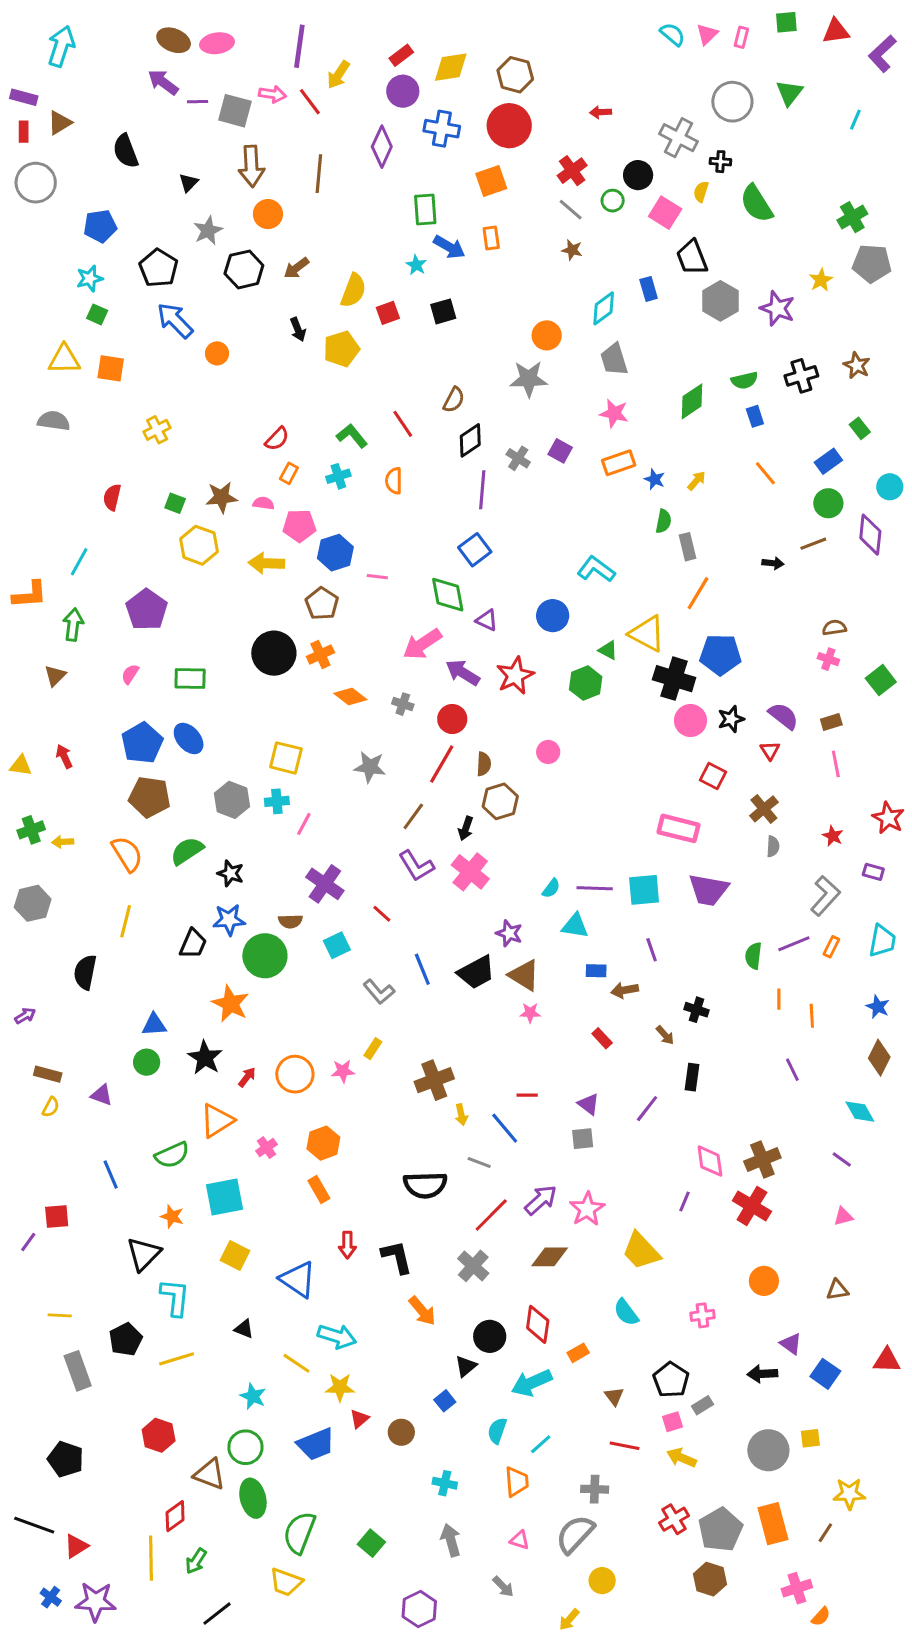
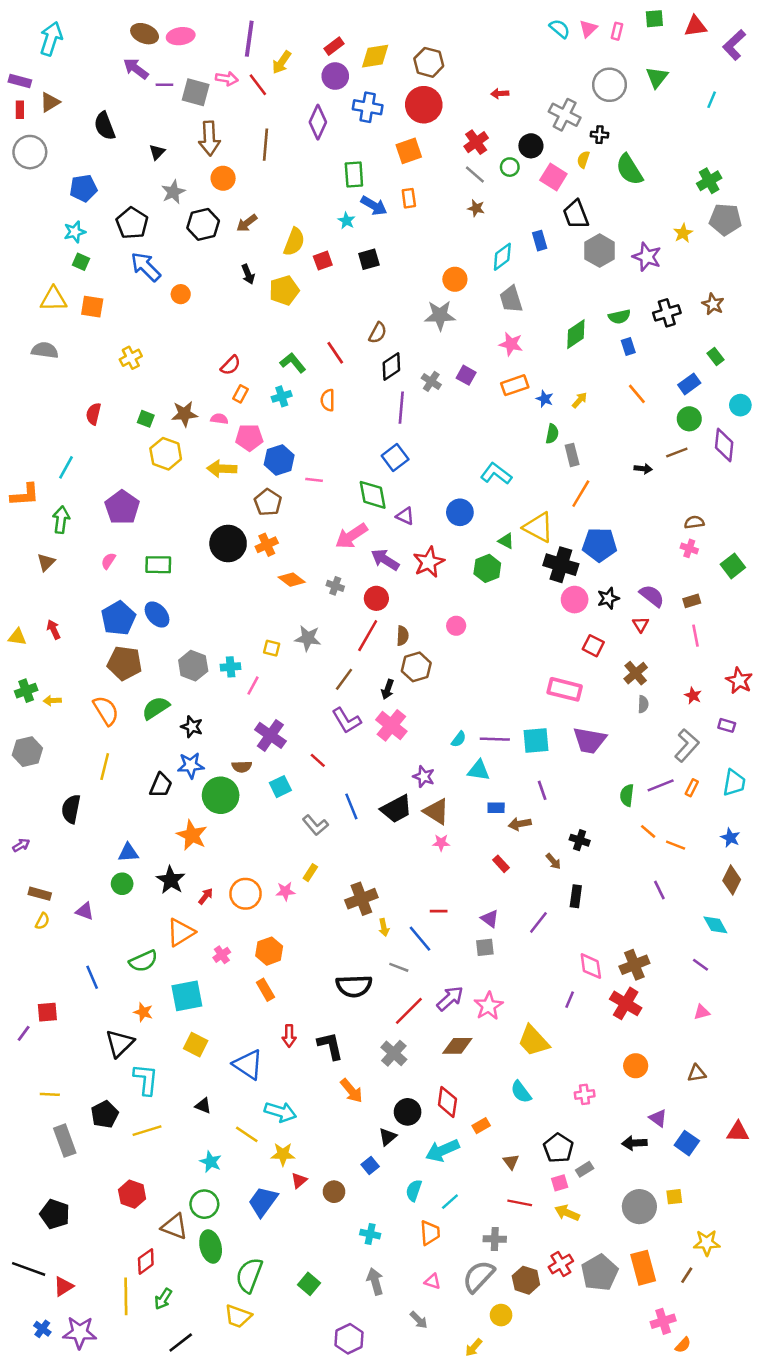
yellow square: (286, 758) -> (272, 648), moved, size x0.6
orange line: (779, 999) -> (648, 831), turned -49
orange line: (812, 1016) -> (676, 845), turned -66
blue trapezoid: (316, 1444) -> (263, 1202), turned 148
brown hexagon: (710, 1579) -> (526, 1280), moved

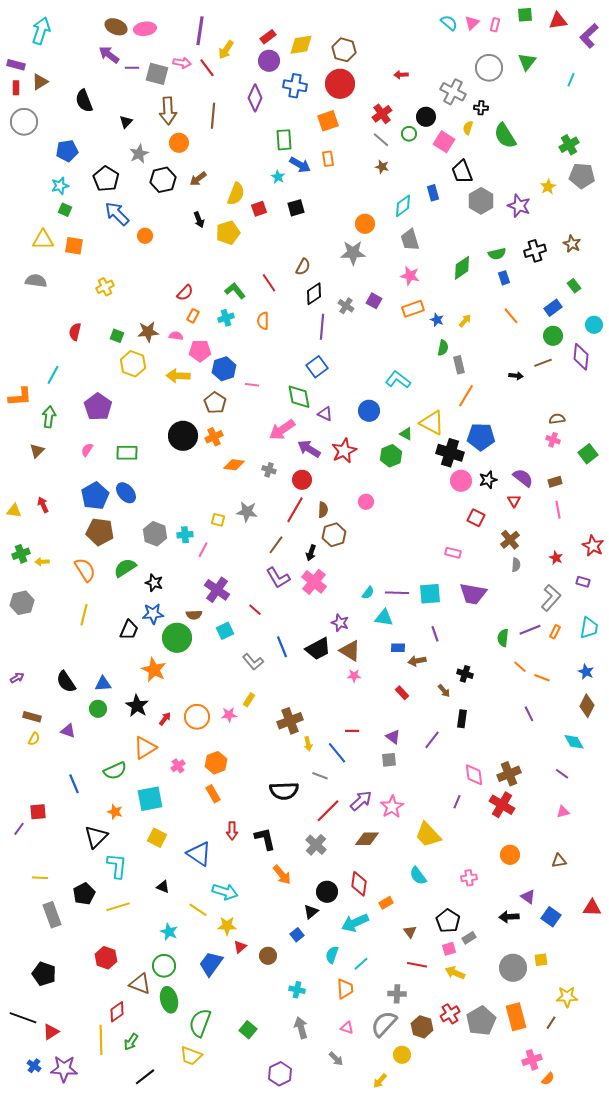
orange diamond: (292, 580) -> (234, 465), turned -30
pink rectangle: (565, 689) -> (453, 553), size x0.6
black semicircle: (71, 809) -> (66, 682), moved, turned -45

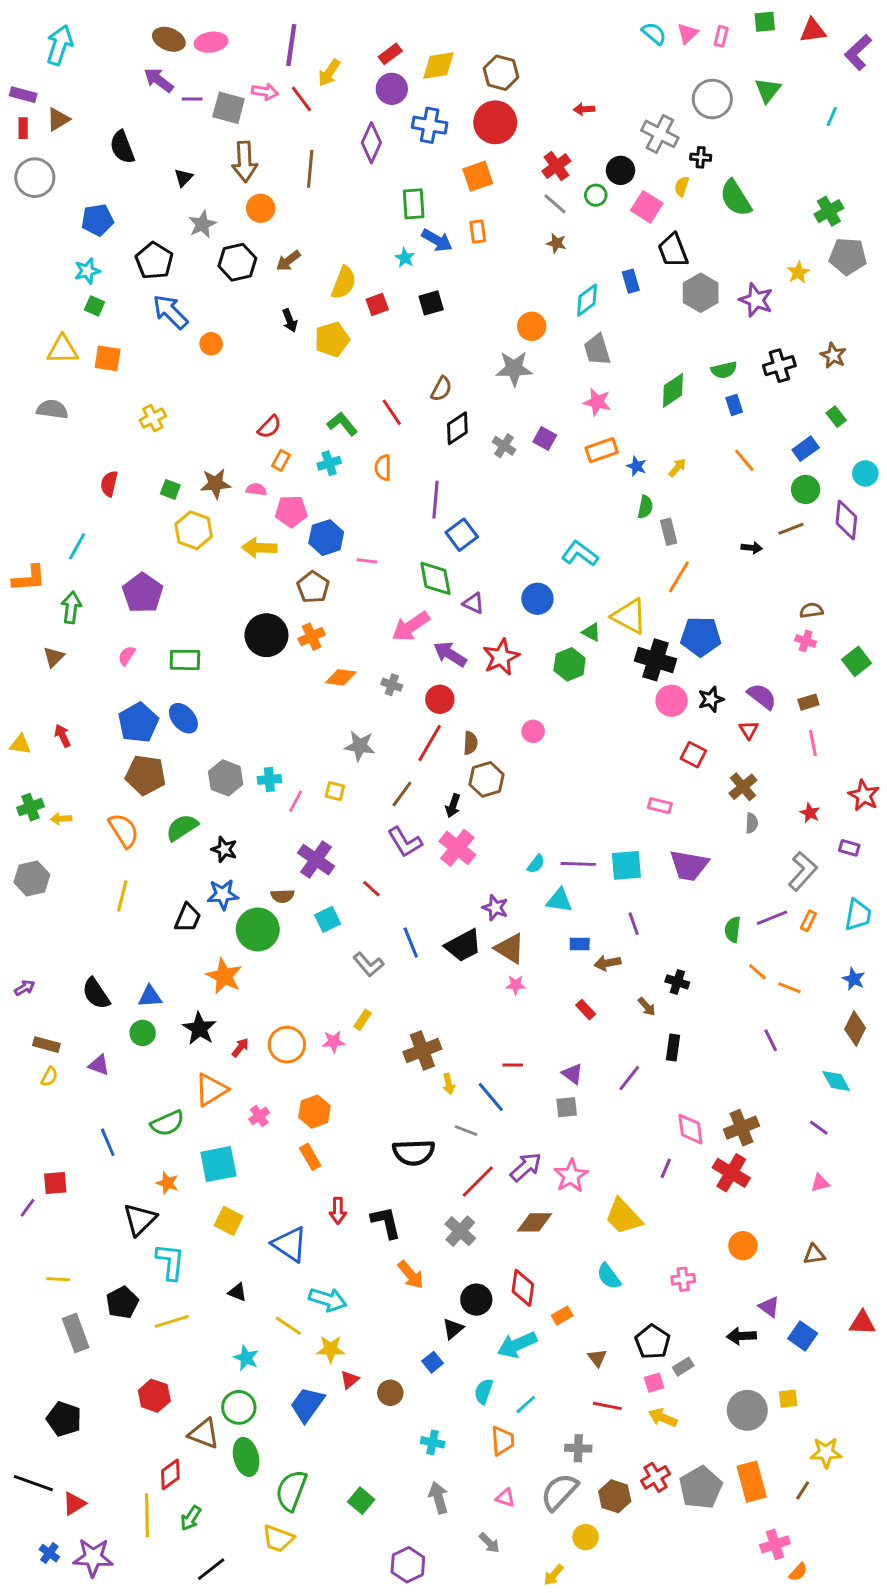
purple line: (322, 327) -> (435, 500), moved
yellow square: (218, 520) -> (335, 791), moved

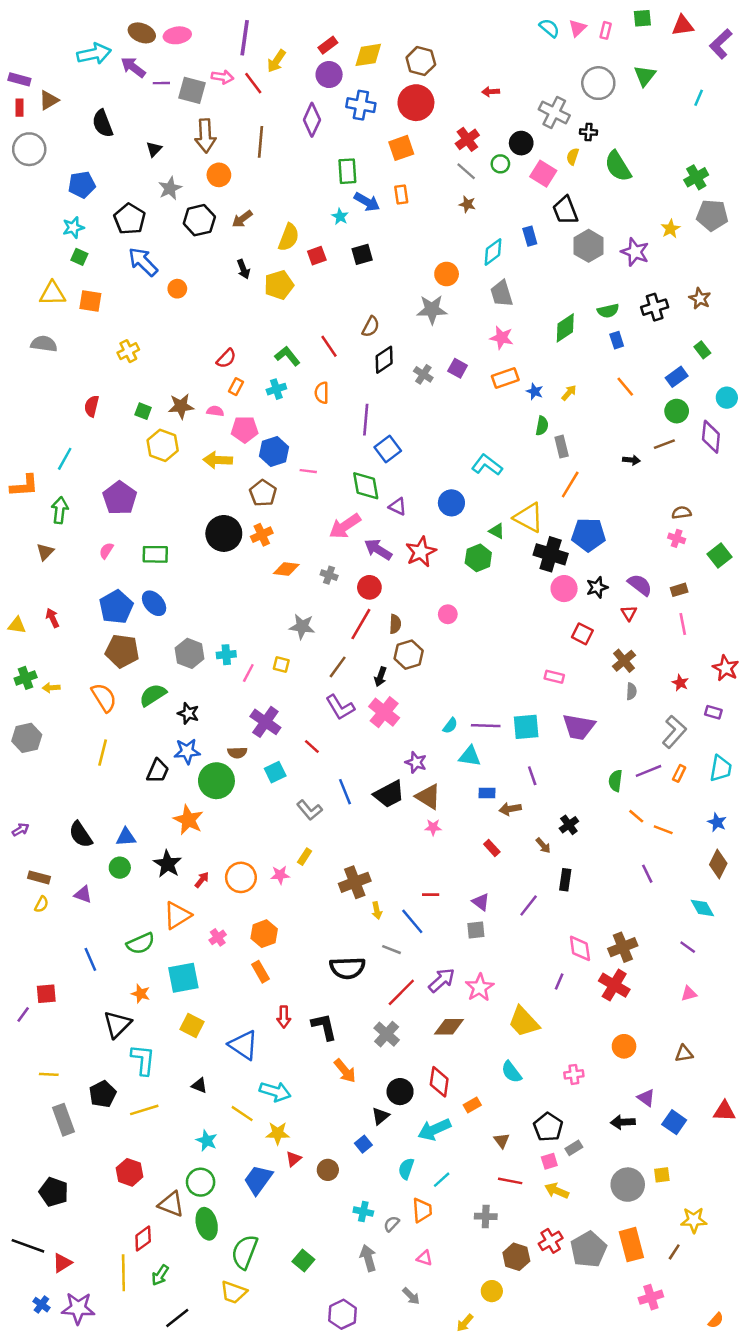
cyan arrow: (60, 45) -> (94, 54), moved, turned 60
black cross: (677, 982) -> (569, 825), turned 36
gray semicircle: (559, 1492) -> (391, 1224), moved, size x0.5
orange semicircle: (798, 1572) -> (716, 1320), moved

